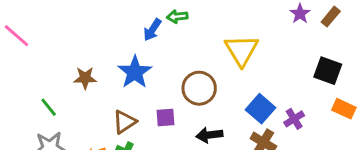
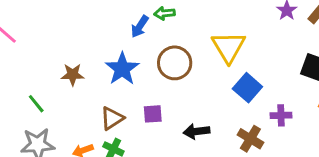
brown circle: (199, 88) -> (175, 63), moved
blue square: (261, 109) -> (247, 88), moved
purple cross: (294, 119) -> (281, 115), turned 30

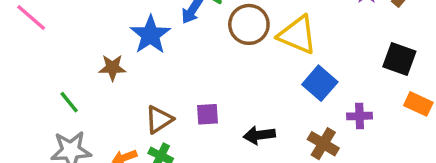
yellow triangle: (229, 47) -> (297, 35), turned -36
brown circle: (175, 63) -> (249, 24), moved
blue star: (122, 69) -> (150, 35), moved

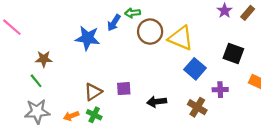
blue star: (150, 35) -> (88, 38), turned -30
black square: (399, 59) -> (233, 53), moved
brown star: (112, 68) -> (44, 59), moved

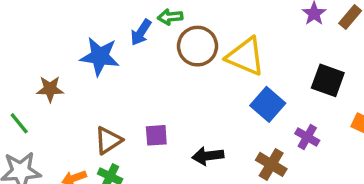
brown star: (44, 59) -> (50, 89), moved
purple cross: (220, 90) -> (307, 137), turned 32

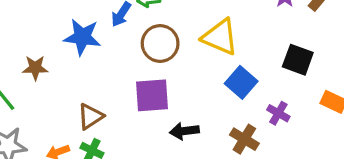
brown circle: (198, 46) -> (160, 43), moved
purple square: (156, 135) -> (152, 95), moved, size x1.6

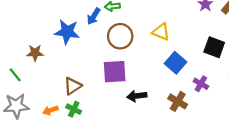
yellow triangle: (220, 37) -> (161, 32), size x0.7

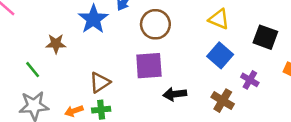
blue star: (67, 32) -> (93, 19), turned 30
yellow triangle: (161, 32) -> (219, 19), moved
green cross: (74, 109) -> (101, 110), turned -32

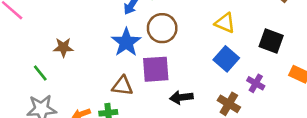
blue star: (93, 19) -> (126, 42), moved
brown triangle: (100, 82) -> (122, 86), moved, turned 40

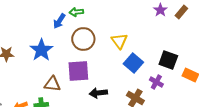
yellow triangle: (225, 23) -> (119, 41), moved, turned 30
black square: (271, 41) -> (168, 60), moved
blue star: (126, 42) -> (41, 50), moved

